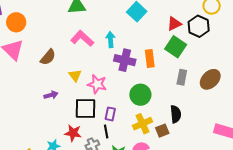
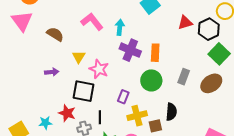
green square: (176, 47) -> (219, 54), moved
brown semicircle: (48, 57) -> (55, 34), turned -108
green circle: (140, 95) -> (151, 80), moved
purple rectangle: (110, 114) -> (123, 97), moved

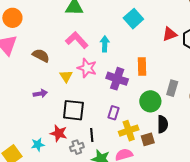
purple cross: (130, 50) -> (117, 79), moved
pink star: (99, 69) -> (87, 68), moved
green circle: (151, 80) -> (150, 101), moved

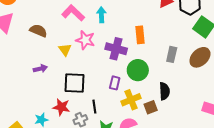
green circle: (150, 101) -> (138, 70), moved

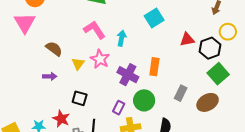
brown semicircle: (38, 31) -> (54, 49), moved
black square: (75, 83) -> (80, 98), size x0.7

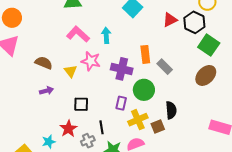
gray rectangle: (181, 93) -> (165, 67), moved, turned -56
red star: (61, 119) -> (68, 129), turned 30

